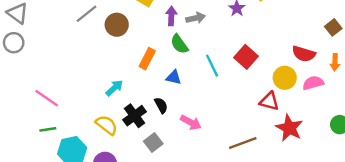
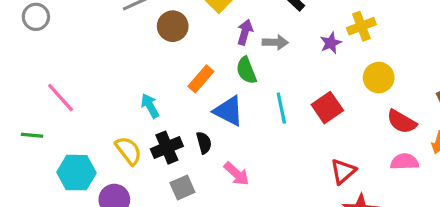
blue triangle: (174, 77) -> (229, 111), size x1.5
yellow circle: (285, 78) -> (379, 78), moved
cyan arrow: (114, 88) -> (150, 106), turned -90
red triangle: (269, 101) -> (343, 171), turned 50
green line: (48, 129) -> (32, 135), moved

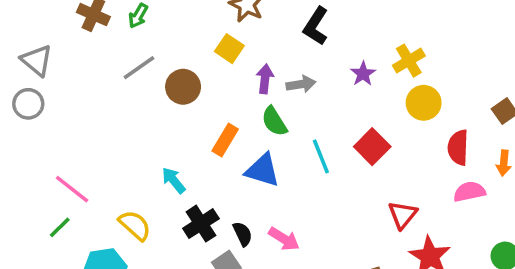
yellow cross: (361, 26) -> (409, 61), moved
red semicircle: (402, 122) -> (458, 147), turned 72
green line: (32, 135) -> (60, 227), moved, turned -40
black semicircle: (204, 143) -> (243, 234), moved
yellow semicircle: (128, 151) -> (135, 225), moved

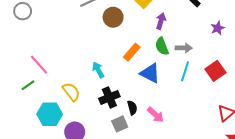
gray arrow: (301, 84) -> (184, 48), moved
cyan line: (321, 156) -> (185, 71), turned 30

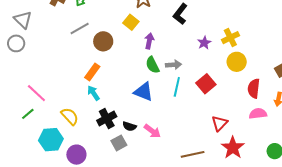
orange rectangle: (132, 52) -> (92, 72), moved
black semicircle: (132, 108) -> (129, 126), turned 128

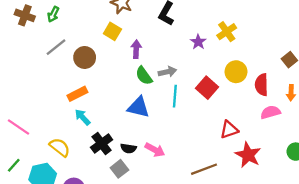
yellow circle: (237, 62) -> (236, 72), moved
orange rectangle: (92, 72) -> (77, 94), turned 36
green line: (28, 114) -> (14, 165), moved
red triangle: (220, 123) -> (229, 130), turned 36

